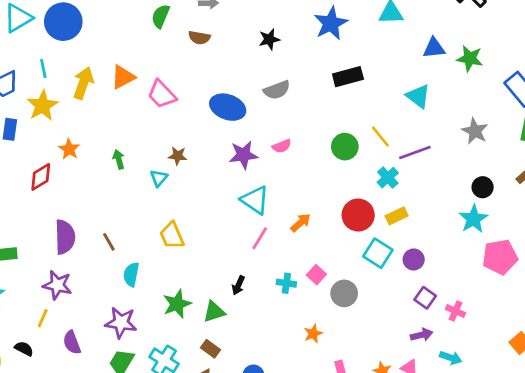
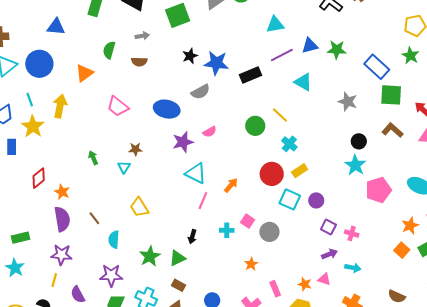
blue star: (331, 23) -> (216, 63), moved, turned -30
orange triangle: (123, 77) -> (84, 73), moved
orange star: (69, 149) -> (62, 192), moved
purple line: (415, 152) -> (282, 55), moved

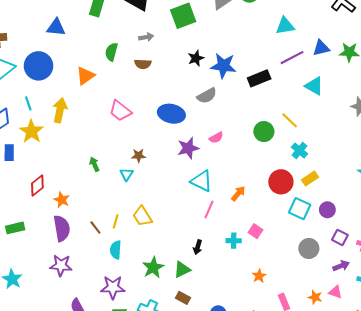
gray circle: (269, 232) -> (309, 248), moved
green rectangle: (20, 238) -> (15, 228), moved
yellow line: (54, 280) -> (116, 221), moved

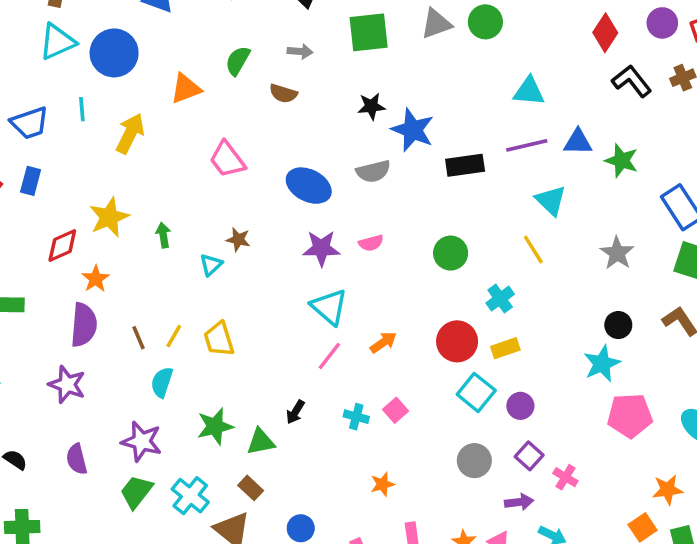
yellow line: (290, 120) -> (533, 249), moved
yellow star: (31, 131) -> (109, 217), moved

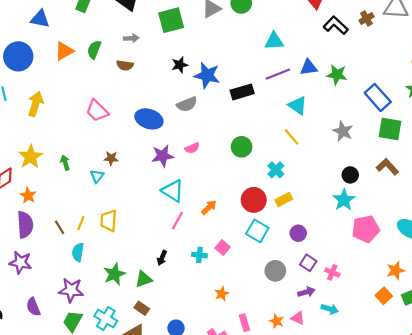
orange triangle: (186, 89) -> (64, 51), moved
yellow trapezoid: (219, 339) -> (109, 221), turned 30
cyan square: (476, 392) -> (257, 231), moved

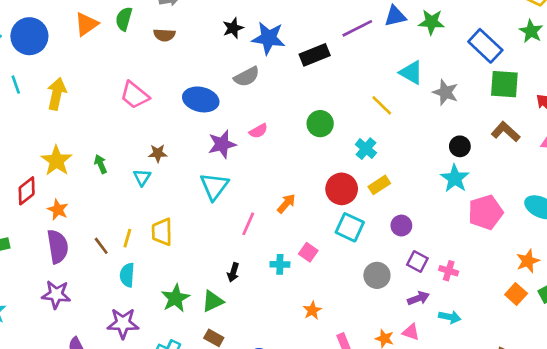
cyan triangle: (298, 105) -> (411, 73), moved
cyan triangle: (173, 191) -> (214, 186), moved, turned 40

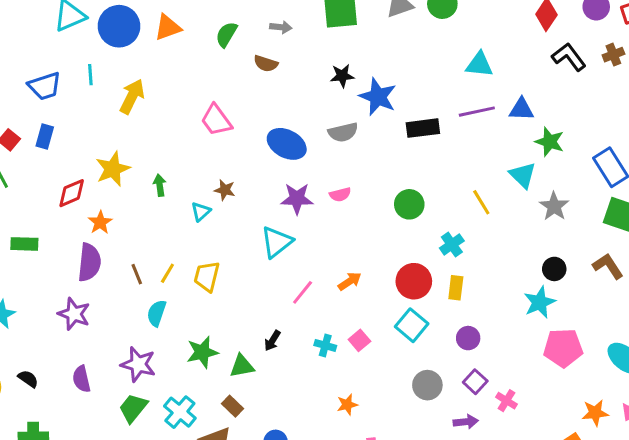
green star: (431, 22) -> (550, 142), moved
orange triangle: (86, 24) -> (168, 27), moved
yellow rectangle: (379, 185) -> (456, 288), turned -65

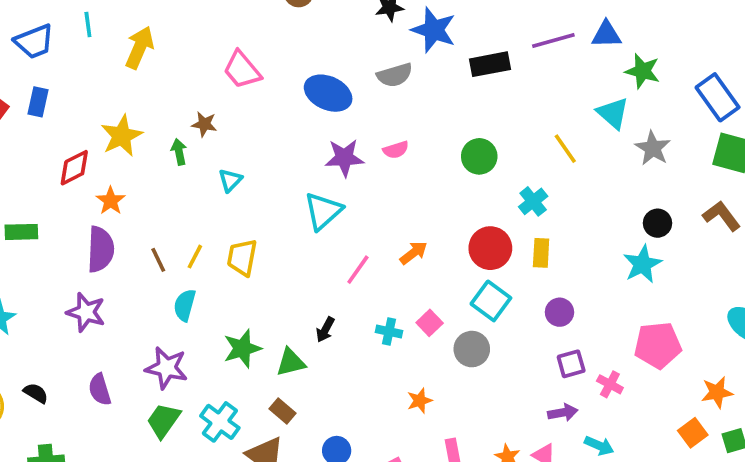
brown star: (225, 190) -> (204, 124), moved
pink pentagon: (563, 348) -> (658, 345), moved
purple square: (475, 382) -> (571, 364), turned 35
gray circle: (427, 385) -> (472, 349), moved

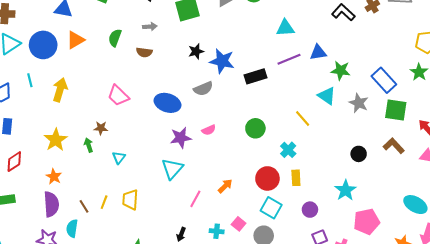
gray star: (653, 148) -> (359, 103), moved
red diamond: (74, 168) -> (14, 162), moved
cyan star: (642, 264) -> (345, 190), moved
cyan semicircle: (185, 305) -> (72, 228), moved

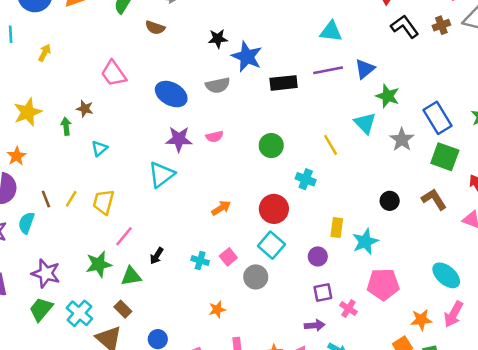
blue triangle: (318, 52) -> (365, 69), turned -42
yellow arrow: (60, 90) -> (45, 53), size x0.6
cyan cross: (288, 150) -> (306, 179), turned -35
yellow rectangle: (296, 178) -> (337, 228), moved
pink line: (195, 199) -> (124, 236), moved

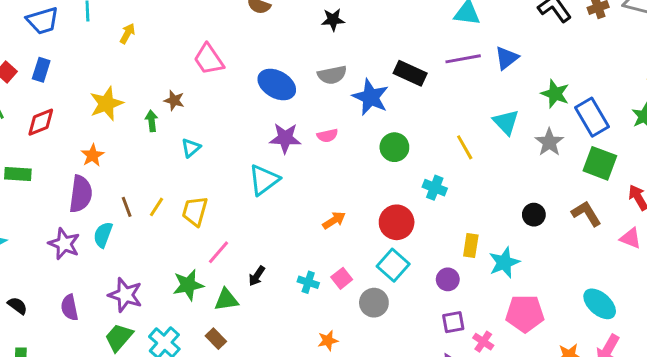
blue star: (247, 57) -> (371, 97), moved
black rectangle: (284, 83) -> (410, 73), turned 30
green star: (388, 96) -> (555, 94), moved

